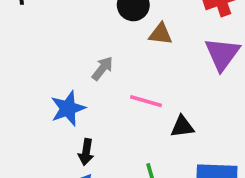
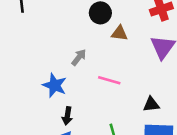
blue star: (68, 108) -> (55, 85), turned -30
black triangle: (182, 127) -> (151, 104), moved

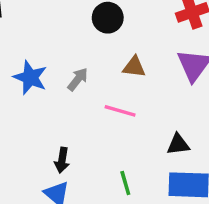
brown triangle: (119, 33) -> (134, 67), moved
blue star: (55, 85) -> (30, 77), moved

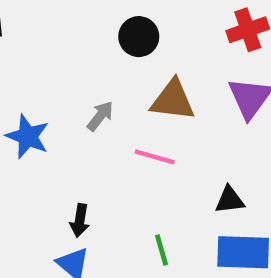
brown triangle: (134, 67) -> (173, 100), size x1.5
blue star: (30, 77) -> (28, 136), moved

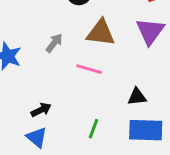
black arrow: (80, 220) -> (41, 110), turned -126
green line: (161, 250) -> (93, 129), turned 36

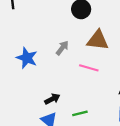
green line: (93, 129) -> (80, 113), moved, turned 56

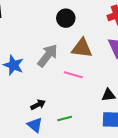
gray arrow: (62, 48) -> (48, 56), size x1.6

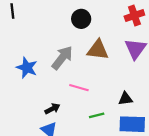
pink line: (73, 75) -> (79, 88), moved
green line: (65, 119) -> (97, 115), moved

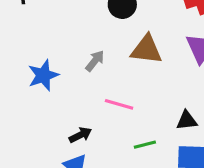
gray arrow: (62, 58) -> (95, 61), size x0.6
blue star: (27, 68) -> (43, 75), turned 30

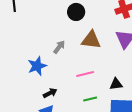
blue star: (43, 75) -> (37, 66), moved
pink line: (119, 104) -> (85, 74), moved, turned -30

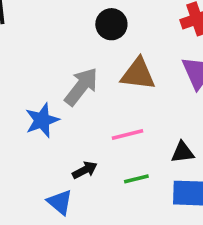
gray arrow: (59, 47) -> (81, 86), size x1.6
black arrow: (50, 93) -> (85, 170), moved

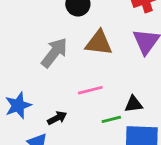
blue star: (42, 120) -> (18, 105), moved
green line: (136, 179) -> (111, 119), moved

